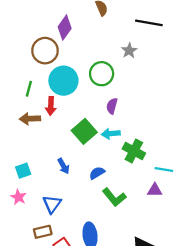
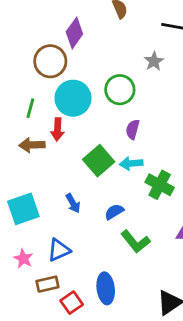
cyan square: (23, 171) -> (23, 209), size x1.6
pink star: (18, 197) -> (23, 259), moved
blue triangle: (52, 204) -> (59, 250), turned 30

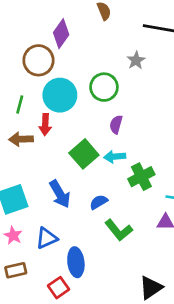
green cross: (160, 185) -> (141, 177), turned 35
blue arrow: (73, 203) -> (60, 194), size x1.5
pink star: (23, 259) -> (13, 235), moved
brown rectangle: (47, 284) -> (16, 270), moved
blue ellipse: (106, 288) -> (76, 262), moved

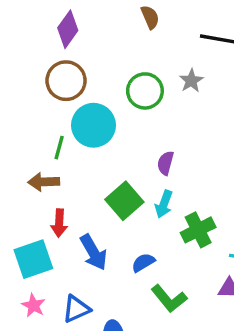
purple diamond: (61, 34) -> (68, 29), moved
green circle: (104, 87) -> (145, 91), moved
green line: (20, 104) -> (59, 148), moved
red arrow: (45, 125) -> (59, 223), moved
cyan arrow: (115, 157) -> (164, 204), turned -65

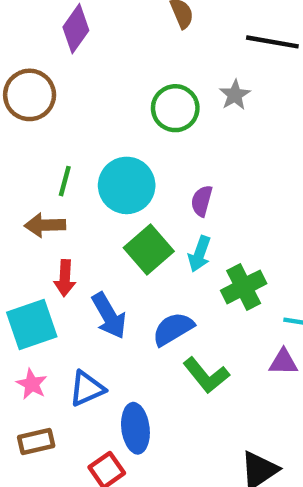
brown circle: (66, 81) -> (30, 95), moved
cyan circle: (93, 125) -> (127, 185), moved
blue semicircle: (143, 263) -> (173, 329), size x1.4

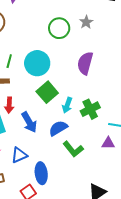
purple semicircle: (202, 201) -> (85, 63), moved, size x1.6
cyan arrow: (199, 254) -> (67, 105), moved

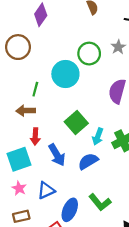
cyan circle: (37, 63) -> (65, 74), moved
green L-shape: (73, 149) -> (100, 202), moved
blue ellipse: (41, 173) -> (70, 210), turned 30

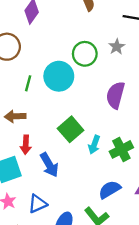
green line: (35, 89) -> (28, 83), moved
blue semicircle: (88, 161) -> (110, 190), moved

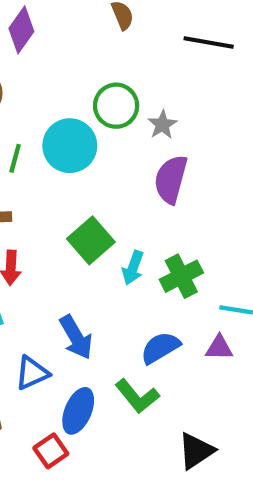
gray star: (117, 47) -> (162, 125), moved
blue arrow: (49, 165) -> (76, 337), moved

